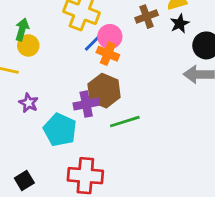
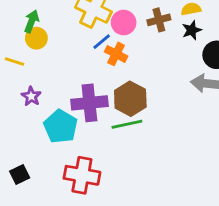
pink circle: (110, 37) -> (124, 23), moved
brown hexagon: (104, 91) -> (130, 99), moved
purple cross: (86, 104) -> (89, 103), size x1.4

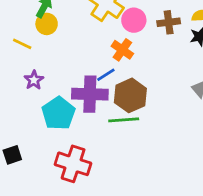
blue line: (102, 42) -> (106, 75), moved

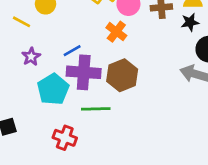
blue line: (106, 75) -> (72, 51), moved
green line: (124, 120) -> (96, 109), moved
red cross: (73, 164) -> (65, 138), size x0.7

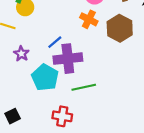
brown hexagon: (122, 75) -> (120, 28), moved

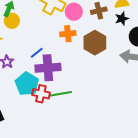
orange cross: (89, 19) -> (68, 34), turned -35
red cross: (62, 116) -> (41, 94), moved

